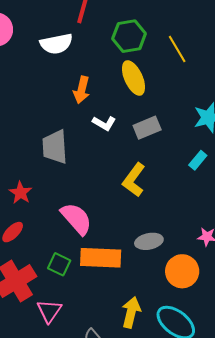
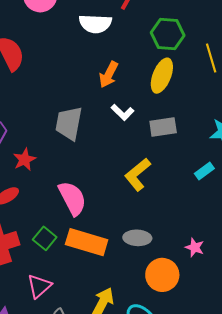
yellow ellipse: (134, 78) -> (162, 76), turned 32
pink triangle: (49, 311) -> (39, 286), moved

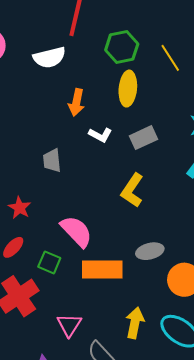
gray trapezoid: (69, 123) -> (52, 160), size x0.7
green square: (45, 238) -> (49, 262), moved

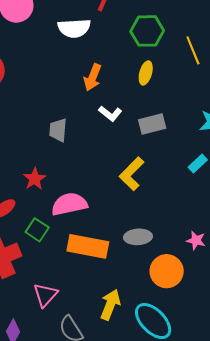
yellow ellipse: (128, 89) -> (146, 73), size x0.7
red star: (20, 208) -> (35, 179), moved
pink semicircle: (76, 231) -> (69, 204), turned -69

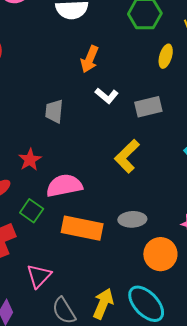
yellow ellipse: (146, 73) -> (166, 56), moved
yellow arrow: (110, 305) -> (103, 304), moved

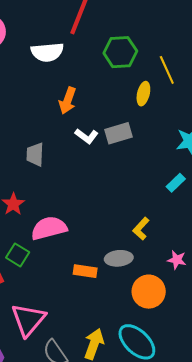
gray rectangle: (148, 107) -> (118, 133), moved
yellow L-shape: (127, 156) -> (141, 229), moved, size x0.7
orange rectangle: (82, 228) -> (85, 271), moved, size x0.6
pink triangle: (39, 276) -> (28, 320), size x1.4

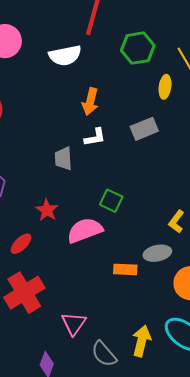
white L-shape: (87, 136) -> (95, 137), moved, turned -40
green square: (18, 255) -> (111, 201), moved
pink triangle: (28, 320) -> (74, 324), size x0.7

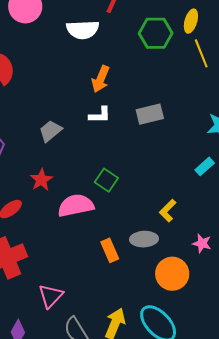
yellow ellipse: (165, 87) -> (191, 21), moved
gray trapezoid: (63, 159) -> (50, 131), moved, turned 45
orange rectangle: (125, 269) -> (110, 250), turned 55

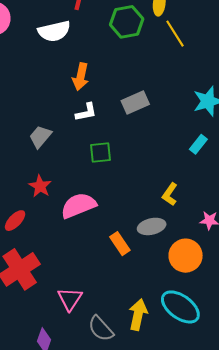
green square: (106, 180) -> (101, 152), moved, turned -30

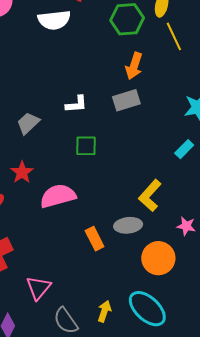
orange arrow: (81, 77) -> (134, 66), moved
yellow L-shape: (170, 194) -> (150, 195), size x1.4
yellow arrow: (138, 315) -> (104, 311), size x0.7

